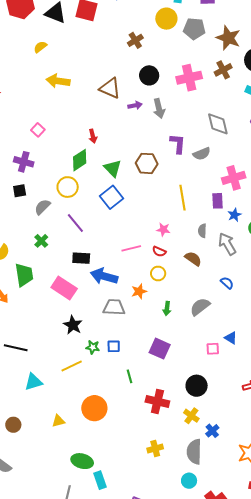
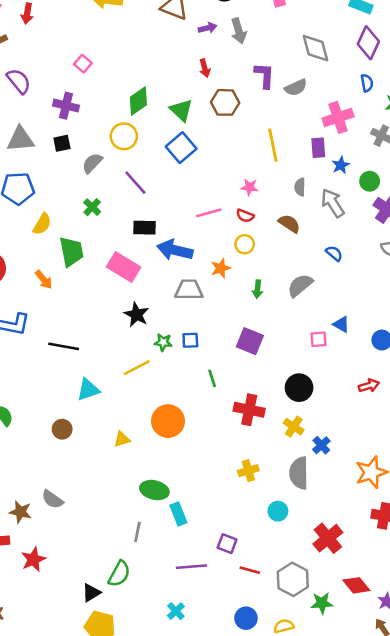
red arrow: (93, 136) -> (205, 68), moved
brown circle: (13, 425) -> (62, 429), moved
cyan circle: (189, 481) -> (278, 511), moved

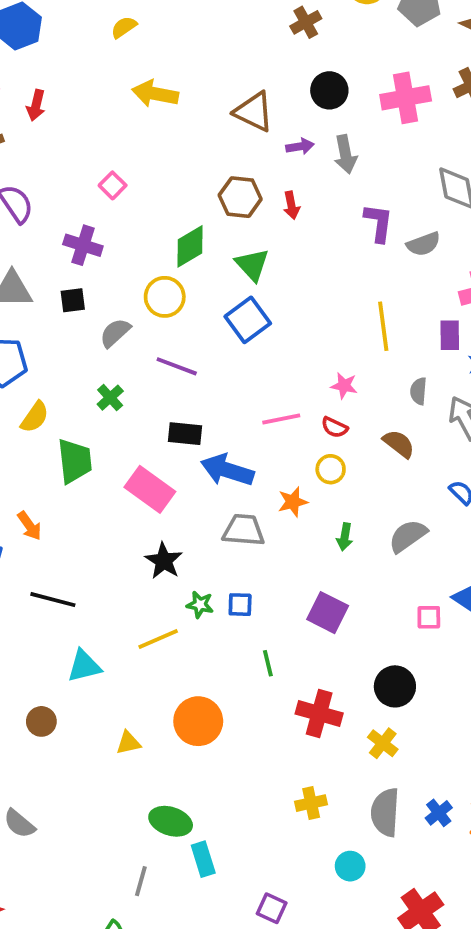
brown hexagon: (225, 102) -> (240, 197), moved
purple line: (135, 183) -> (177, 366), turned -32
orange arrow: (44, 280) -> (30, 526), moved
blue cross: (321, 445) -> (439, 813), moved

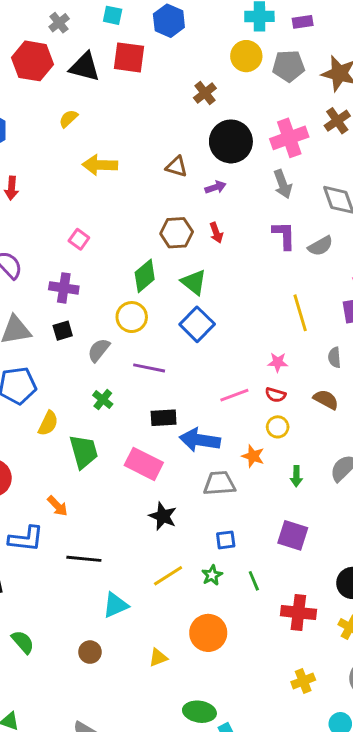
black circle: (329, 90) -> (231, 141), size x1.5
brown triangle: (254, 112) -> (176, 167), size x0.7
gray arrow: (345, 154) -> (283, 184), moved
orange star: (293, 502) -> (253, 456), turned -30
green star: (200, 605) -> (212, 575), moved, turned -30

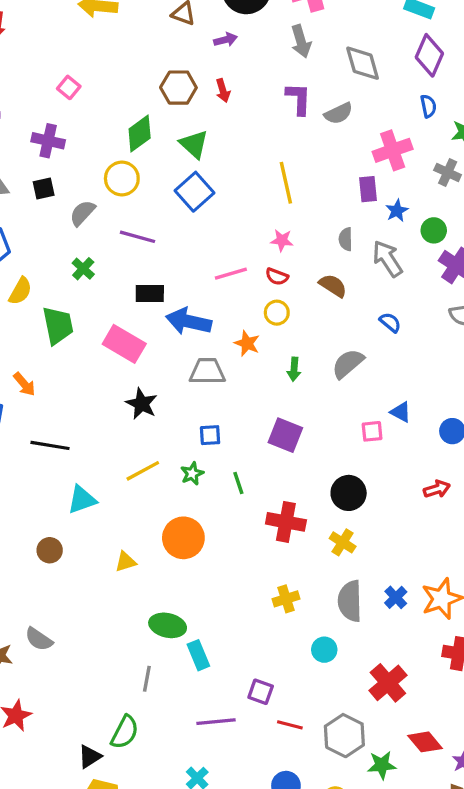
yellow line: (300, 313) -> (286, 183), moved

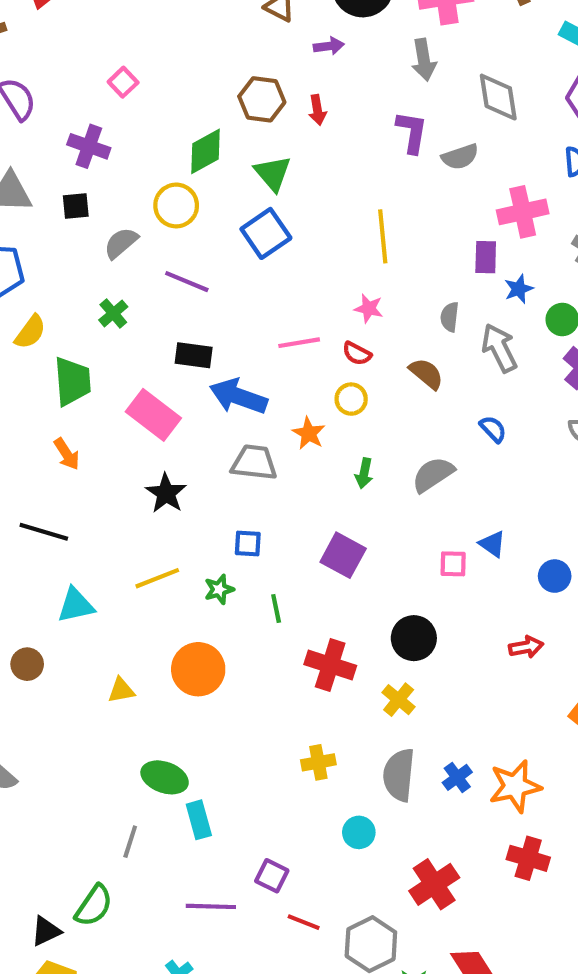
orange arrow: (24, 384) -> (67, 454), moved

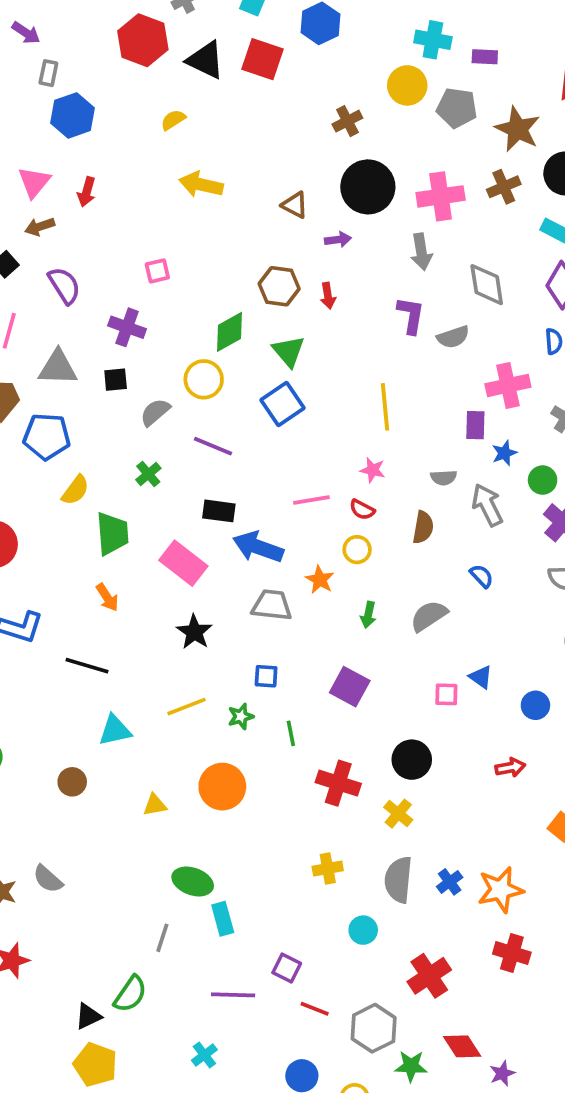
pink square: (123, 82) -> (157, 271), turned 30
gray semicircle: (450, 317) -> (444, 478), turned -100
brown semicircle: (426, 374) -> (423, 527), turned 60

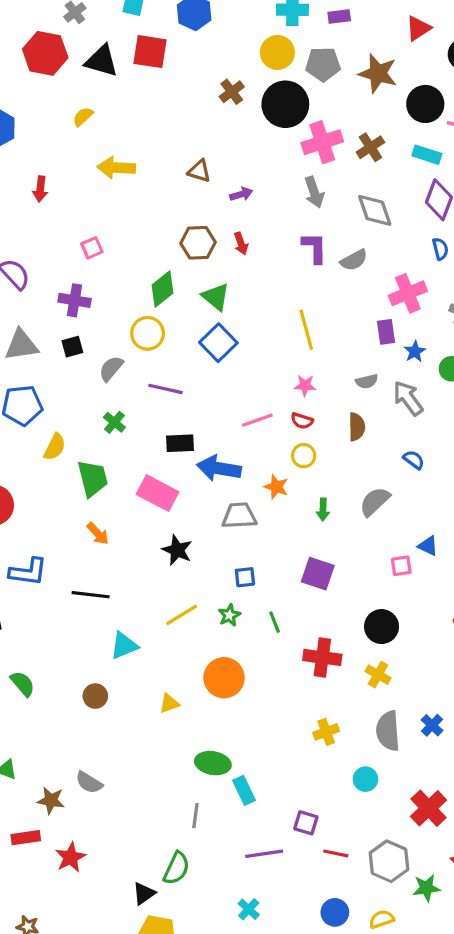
black circle: (368, 187) -> (285, 104), moved
brown cross: (504, 187) -> (370, 147), moved
red arrow: (87, 192) -> (40, 189), moved

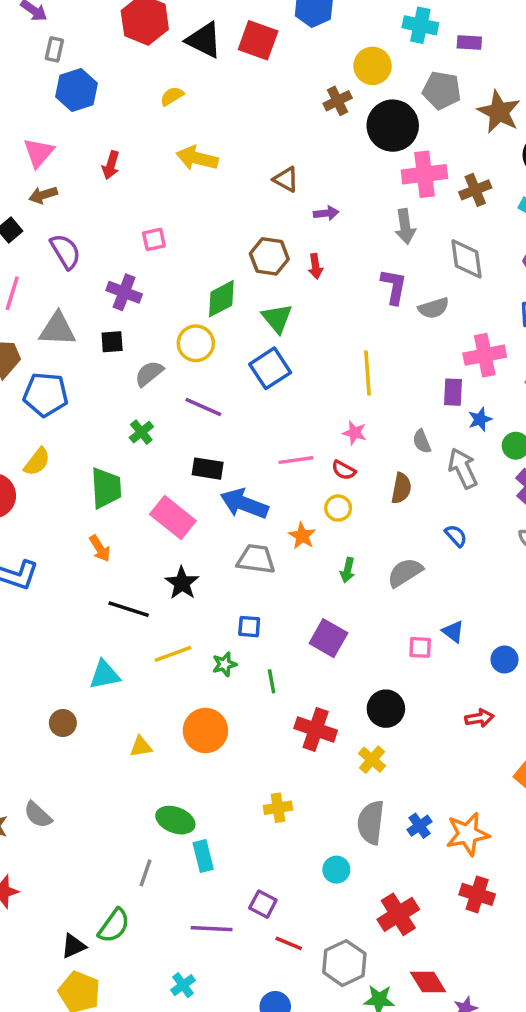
yellow circle: (277, 52) -> (373, 66), moved
gray semicircle: (367, 381) -> (422, 441), turned 70
yellow semicircle: (55, 447) -> (37, 462), moved
black line: (91, 595) -> (129, 609), moved
yellow cross: (326, 732) -> (278, 808), moved

